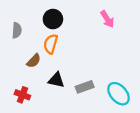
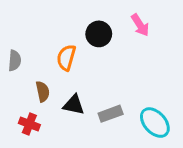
black circle: (53, 19) -> (99, 34), moved
gray semicircle: (17, 30) -> (15, 61), moved
brown semicircle: (34, 61) -> (43, 92), moved, turned -56

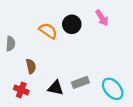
orange semicircle: (66, 58) -> (48, 31), moved, turned 108
black triangle: (74, 105) -> (56, 88), moved

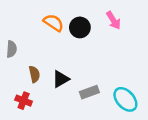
orange semicircle: (48, 31) -> (54, 23), moved
black triangle: (56, 88) -> (61, 79), moved, turned -42

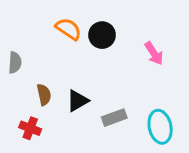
pink arrow: (113, 20) -> (154, 53), moved
cyan ellipse: (125, 99) -> (160, 127), turned 30

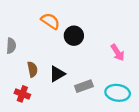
black circle: (102, 35) -> (74, 36), moved
pink arrow: (154, 53) -> (118, 52), moved
cyan ellipse: (160, 127) -> (118, 93), turned -70

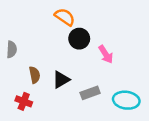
orange semicircle: (50, 21) -> (65, 17), moved
pink arrow: (118, 52) -> (106, 54), moved

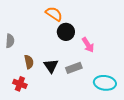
black triangle: (61, 80) -> (51, 66), turned -35
gray rectangle: (90, 93) -> (74, 68), moved

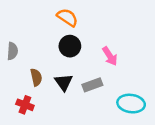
black circle: (66, 32) -> (70, 46), moved

